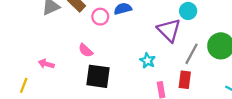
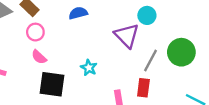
pink circle: (100, 17) -> (35, 32), moved
cyan star: (148, 61) -> (89, 68), moved

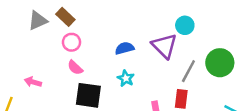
blue semicircle: (78, 13) -> (125, 48), moved

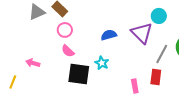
cyan star: (126, 78) -> (102, 63), moved

